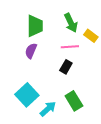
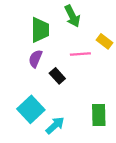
green arrow: (71, 23) -> (72, 16), moved
black rectangle: (66, 67) -> (57, 76), moved, turned -72
green rectangle: (74, 101) -> (99, 115), moved, turned 30

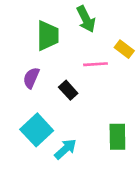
purple semicircle: (35, 59) -> (31, 78), moved

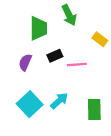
pink line: (96, 64) -> (77, 65), moved
black rectangle: (68, 90) -> (55, 56), moved, turned -72
cyan arrow: (65, 149) -> (59, 101), moved

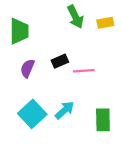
green trapezoid: (38, 28) -> (19, 31), moved
yellow rectangle: (100, 39) -> (105, 23), moved, turned -48

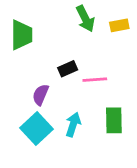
purple semicircle: (27, 68) -> (41, 95), moved
cyan arrow: (65, 110) -> (73, 125), turned -30
green rectangle: (103, 120) -> (114, 120), moved

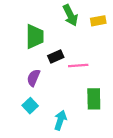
green trapezoid: (22, 35) -> (35, 36), moved
cyan arrow: (73, 125) -> (60, 120), moved
cyan square: (36, 129) -> (30, 106), size x0.6

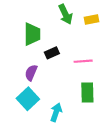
pink line: (78, 65) -> (83, 61), moved
cyan square: (30, 106) -> (28, 99), size x1.5

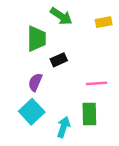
green arrow: (65, 14) -> (61, 16), moved, turned -30
pink line: (83, 61) -> (97, 83), moved
green rectangle: (87, 92) -> (89, 114), moved

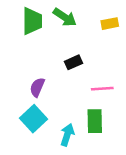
green trapezoid: (36, 39) -> (32, 21), moved
black rectangle: (59, 60) -> (74, 62), moved

